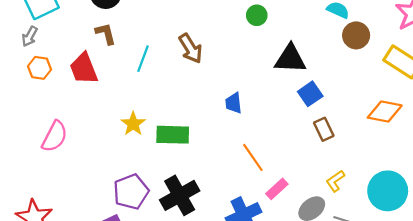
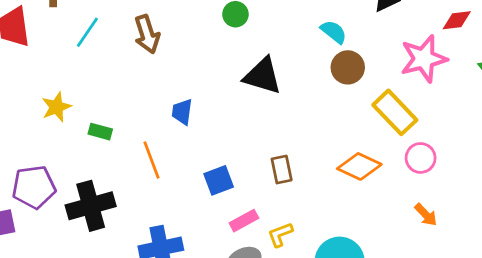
blue square: (310, 94) -> (219, 180), moved
green rectangle: (173, 135) -> (100, 132), size x0.6
orange line: (253, 157) -> (151, 160), moved
pink rectangle: (277, 189) -> (244, 221), moved

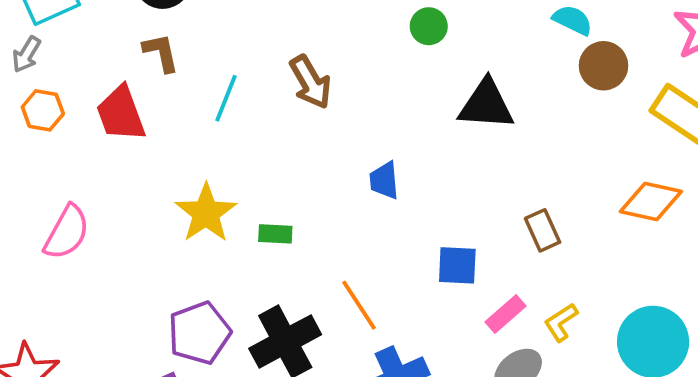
yellow star: (56, 107) -> (206, 213), size x1.4
orange line: (151, 160) -> (359, 305), moved
blue square: (219, 180) -> (457, 265), turned 36

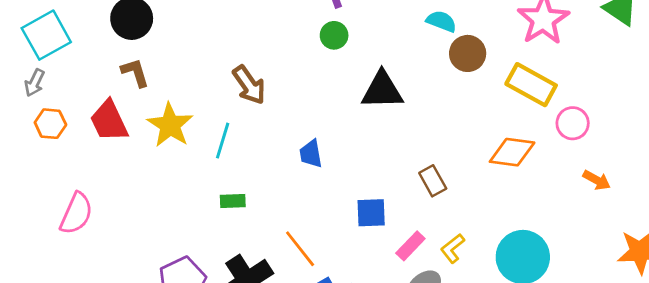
cyan line: (226, 98) -> (223, 141), moved
yellow star: (206, 213) -> (170, 125), moved

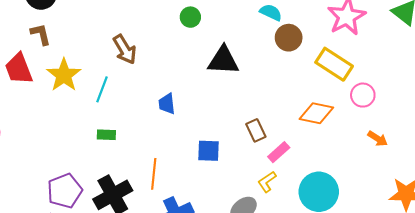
pink rectangle: (410, 246) -> (279, 152), moved
orange line: (300, 249) -> (154, 174), turned 40

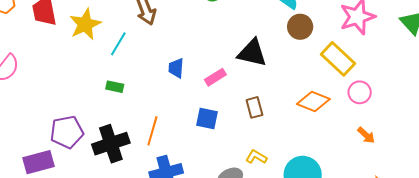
black triangle: (223, 60) -> (252, 53), moved
pink rectangle: (279, 152) -> (215, 77), moved
yellow L-shape: (267, 182) -> (256, 157), turned 55

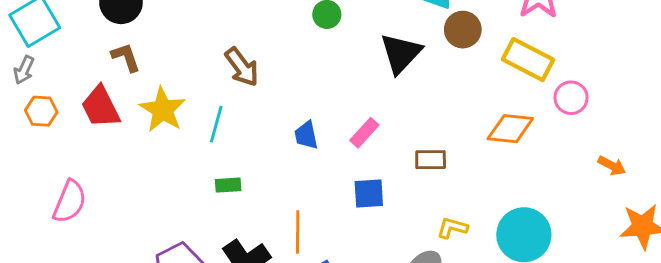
black triangle: (252, 53) -> (401, 53), moved, turned -44
brown rectangle: (254, 107) -> (431, 160), turned -60
orange arrow: (366, 135) -> (612, 166), moved

